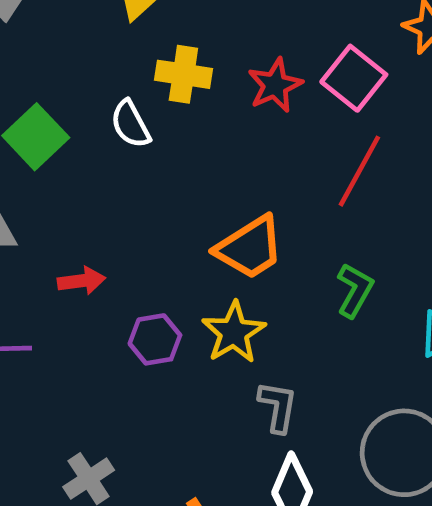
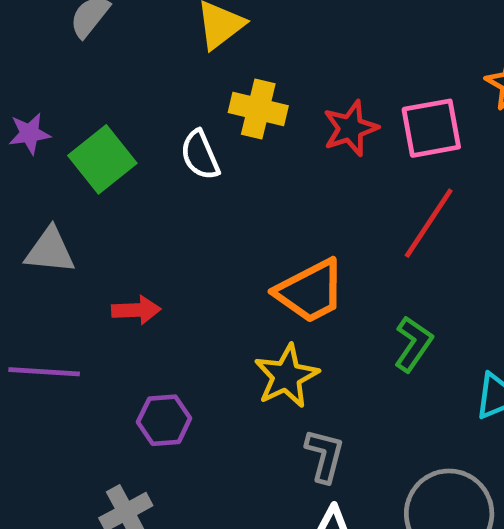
pink square: (354, 78) -> (431, 128), turned 36
purple hexagon: (155, 339) -> (164, 420), moved

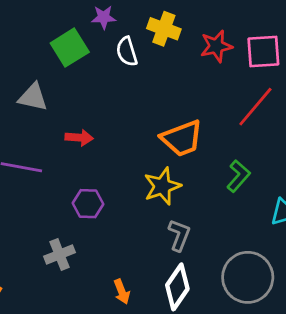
purple star: (29, 134) -> (104, 17), moved

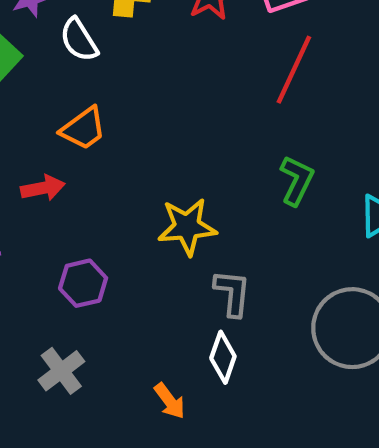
orange trapezoid: (182, 138) -> (83, 129), moved, size x0.7
yellow star: (162, 186) -> (187, 227), turned 30
white diamond: (177, 287) -> (223, 357), moved, size x0.7

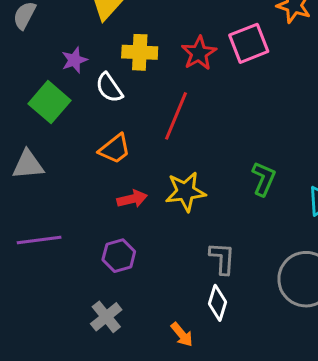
red line: (294, 70) -> (176, 116), moved
red arrow: (43, 188) -> (132, 199), moved
yellow star: (187, 227) -> (185, 192), moved

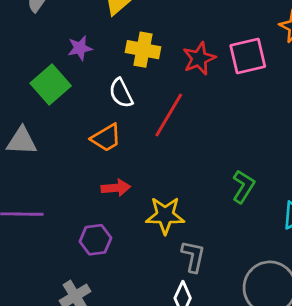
white semicircle: (109, 88) -> (121, 93), moved
yellow star: (185, 192) -> (165, 215), moved

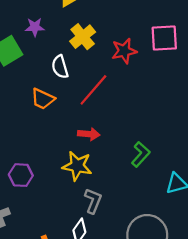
yellow cross: (143, 50) -> (83, 37), turned 30
pink square: (248, 56) -> (164, 38), moved
orange trapezoid: (106, 138) -> (43, 99), turned 45
red arrow: (116, 188) -> (89, 134), moved

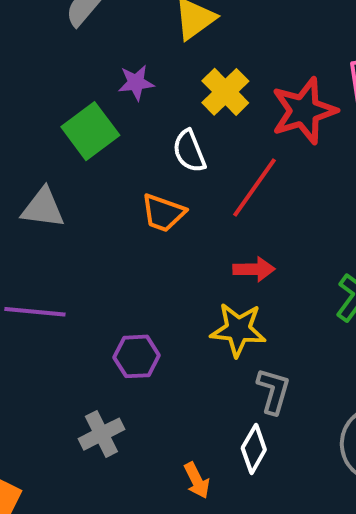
red star: (124, 51) -> (304, 111), size x1.4

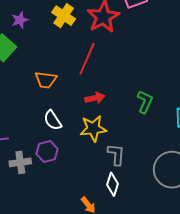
white semicircle: (189, 151) -> (53, 120), moved
gray cross: (101, 434) -> (20, 162), moved, turned 30

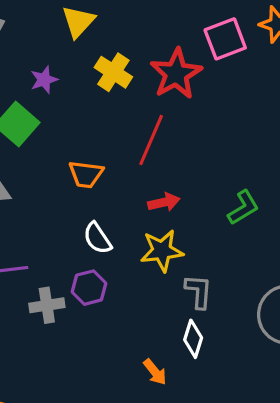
green L-shape: (145, 102) -> (243, 208), turned 35

